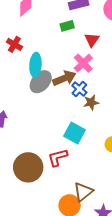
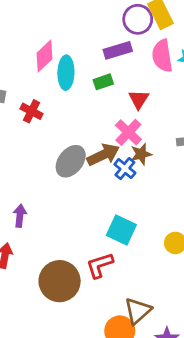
cyan ellipse: (35, 65) -> (66, 73), moved
brown star: (91, 102) -> (141, 154), moved

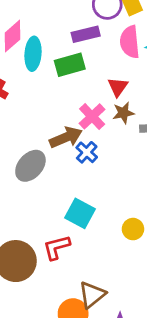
green rectangle: (103, 82) -> (70, 65), size x1.5
red triangle: (139, 99) -> (118, 87), moved
brown star: (141, 154) -> (123, 113), moved
gray ellipse: (71, 161) -> (30, 166), moved

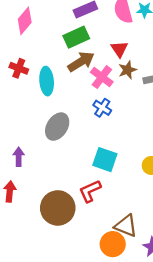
cyan ellipse: (33, 54) -> (47, 81), moved
brown arrow: (66, 137) -> (81, 62), moved
brown triangle: (92, 295) -> (126, 226), turned -50

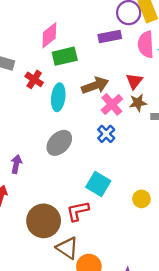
green rectangle: (76, 37) -> (65, 56), moved
brown triangle: (126, 226) -> (67, 248), moved

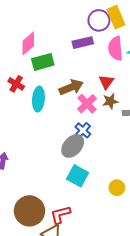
gray ellipse: (59, 143) -> (73, 146), moved
red L-shape: (78, 211) -> (60, 215), moved

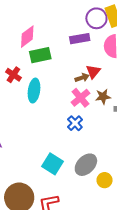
red triangle: (106, 82) -> (93, 72), moved
brown arrow: (71, 87) -> (82, 78), moved, size x0.6
gray ellipse: (73, 146) -> (86, 165), moved
cyan square: (78, 176) -> (53, 164), moved

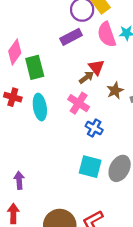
green rectangle: (40, 55) -> (35, 67), turned -75
pink cross: (80, 98) -> (79, 103), moved
cyan square: (53, 164) -> (90, 167), moved

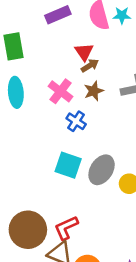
brown arrow: (86, 77) -> (90, 66), moved
brown star: (115, 91) -> (94, 91), moved

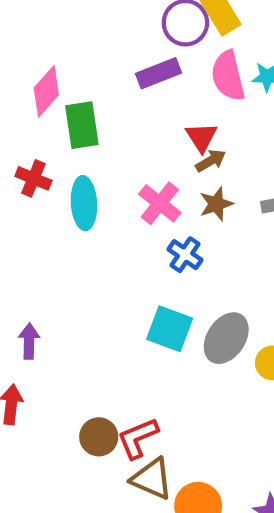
red L-shape: (66, 228) -> (138, 438), moved
brown circle: (28, 230) -> (99, 437), size x0.6

